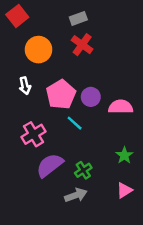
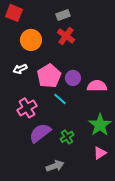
red square: (17, 16) -> (14, 13), turned -30
white arrow: (25, 86) -> (20, 69), turned 80
green star: (124, 155) -> (100, 125), size x1.6
gray arrow: (76, 195) -> (55, 166), moved

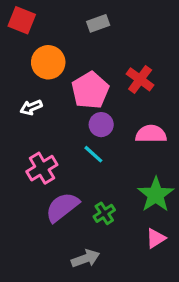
red cross: (66, 36) -> (140, 79), moved
pink pentagon: (49, 76) -> (90, 90), moved
purple circle: (73, 78) -> (101, 125), moved

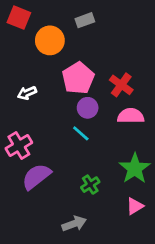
orange circle: (48, 62) -> (50, 40), moved
red cross: (140, 79) -> (121, 85), moved
pink cross: (42, 168) -> (19, 146), moved
purple semicircle: (62, 207) -> (36, 176), moved

